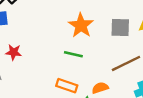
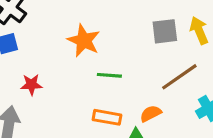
orange star: (81, 25) -> (84, 41), moved

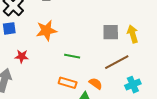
orange star: (84, 41) -> (46, 30), moved, turned 30
orange semicircle: (151, 114) -> (96, 84), turned 56

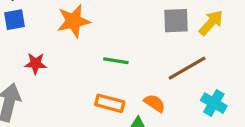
yellow arrow: (133, 34) -> (211, 23), turned 60
cyan cross: (133, 85) -> (214, 103), turned -35

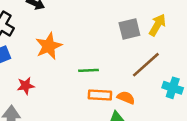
orange rectangle: (110, 103) -> (100, 95), moved

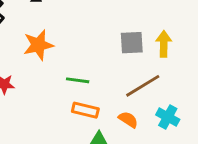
yellow arrow: (157, 25) -> (164, 44), turned -40
orange semicircle: (126, 98) -> (128, 120), moved

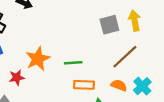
orange star: (38, 45) -> (38, 59), moved
cyan cross: (168, 117) -> (142, 86), moved, turned 30

